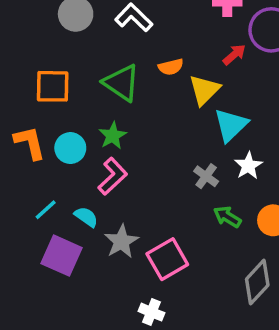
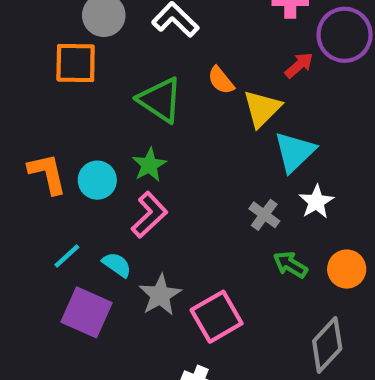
orange semicircle: (171, 67) -> (221, 80), turned 65
orange square: (53, 86) -> (76, 63), moved

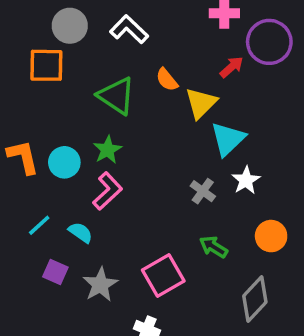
green arrow: (290, 265) -> (214, 247), moved
gray star: (160, 295) -> (100, 285), moved
purple square: (86, 312) -> (55, 272), size x0.6

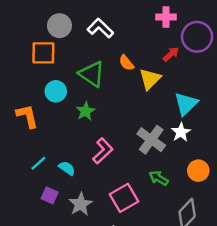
cyan triangle: (228, 139) -> (186, 104), moved
cyan circle: (64, 162) -> (56, 91), moved
pink L-shape: (107, 191) -> (103, 151), moved
gray cross: (203, 191) -> (151, 140), size x1.6

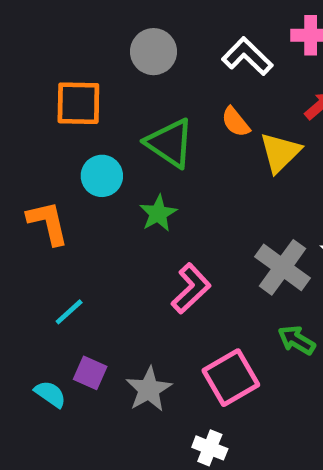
gray circle: (59, 26) -> (153, 52), moved
white L-shape: (100, 28) -> (247, 56), moved
cyan semicircle: (67, 168) -> (50, 394), moved

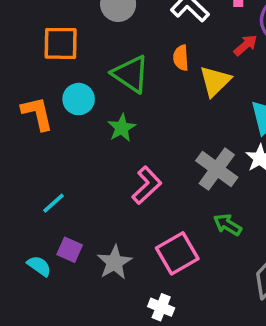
orange semicircle: (236, 122) -> (181, 58), turned 35
orange L-shape: (48, 223) -> (37, 113), moved

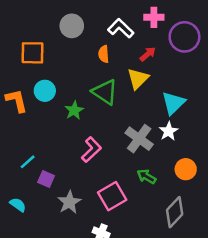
red arrow: (245, 45) -> (148, 54), moved
orange semicircle: (181, 58) -> (104, 54), moved
green triangle: (131, 74) -> (105, 92), moved
purple square: (70, 250) -> (46, 179), moved

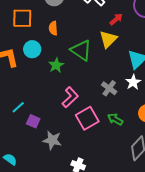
orange semicircle: (104, 54) -> (53, 28), moved
gray cross: (139, 139) -> (109, 88), size x0.7
pink square: (112, 196) -> (87, 118), moved
gray star: (69, 202) -> (52, 140), turned -30
cyan semicircle: (18, 205) -> (10, 159), moved

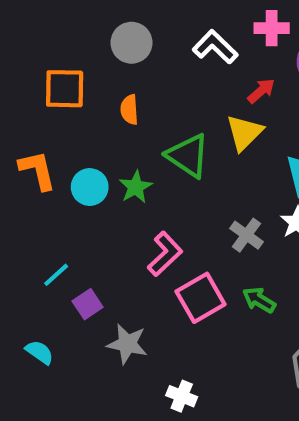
cyan circle: (32, 49) -> (90, 187), moved
purple square: (33, 121) -> (88, 304), turned 32
cyan semicircle: (10, 159) -> (39, 352), moved

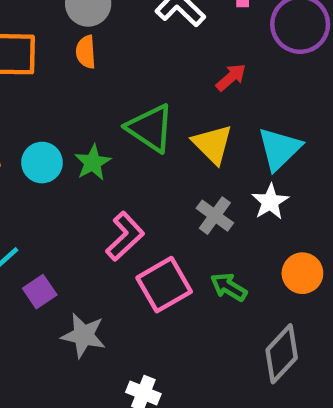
red arrow: (261, 91) -> (231, 77), moved
orange semicircle: (129, 110) -> (86, 52), moved
yellow triangle: (244, 133) -> (213, 144), moved, turned -30

